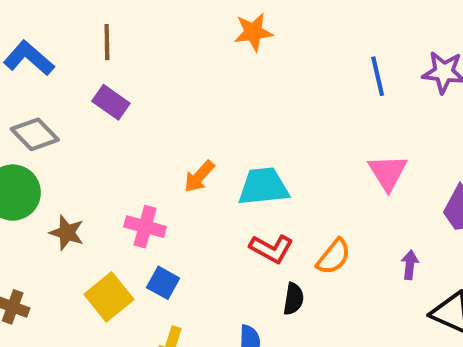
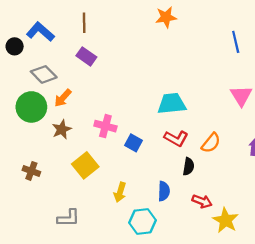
orange arrow: (199, 176) -> (63, 98), moved
brown star: (67, 233) -> (62, 129), turned 30
blue square: (163, 283) -> (134, 143), moved

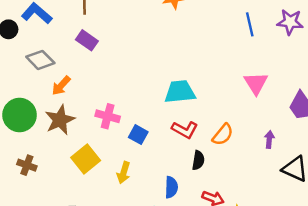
green circle: (31, 107) -> (20, 115), moved
brown star: (62, 129) -> (60, 120), size x1.4
yellow arrow: (120, 192) -> (124, 173), moved

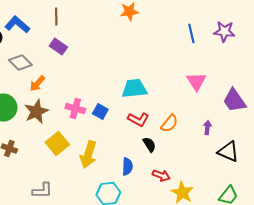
blue square: (138, 135) -> (100, 112), moved
black semicircle: (198, 160) -> (149, 144), turned -42
yellow arrow: (124, 173) -> (88, 154), size x1.5

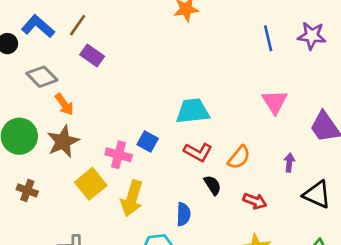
brown line: (56, 16) -> (78, 25), moved, turned 36
orange arrow: (37, 84) -> (64, 104), turned -78
pink cross: (75, 108) -> (119, 155), moved
red arrow: (161, 176) -> (255, 201), moved

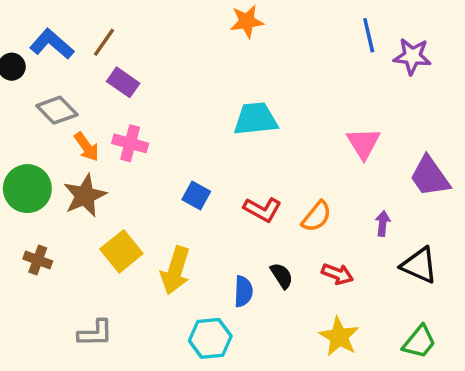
blue line: (268, 38) -> (369, 35), moved
cyan trapezoid: (193, 111) -> (256, 119), moved
pink cross: (119, 155) -> (130, 143), moved
black semicircle: (213, 185) -> (282, 276), moved

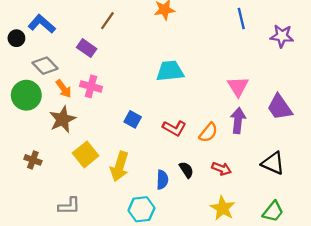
brown line: (104, 42) -> (107, 21), moved
purple star: (412, 56) -> (282, 36), moved
green circle: (27, 189) -> (26, 95), moved
purple arrow: (383, 223) -> (238, 120), moved, size x1.6

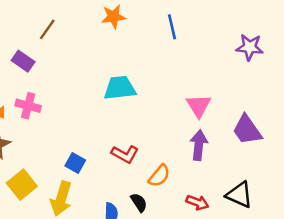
blue line: (241, 18) -> (172, 27), moved
blue square: (133, 119) -> (75, 163), moved
orange semicircle: (208, 132) -> (159, 176), moved
red arrow: (222, 169) -> (197, 202), moved

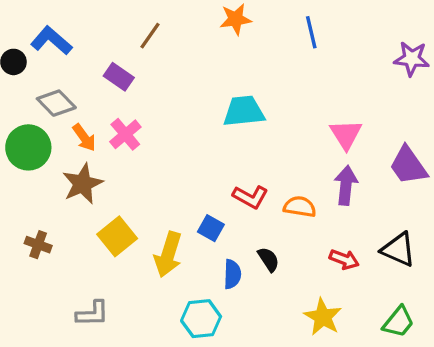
pink cross: (28, 106) -> (125, 134), turned 35
blue square: (75, 163) -> (211, 228), moved
orange semicircle: (159, 176) -> (300, 207), moved, turned -120

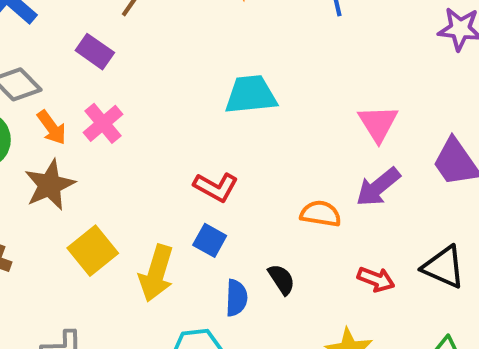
purple arrow: (346, 185) -> (378, 187), turned -135
red L-shape: (250, 197) -> (216, 187), moved

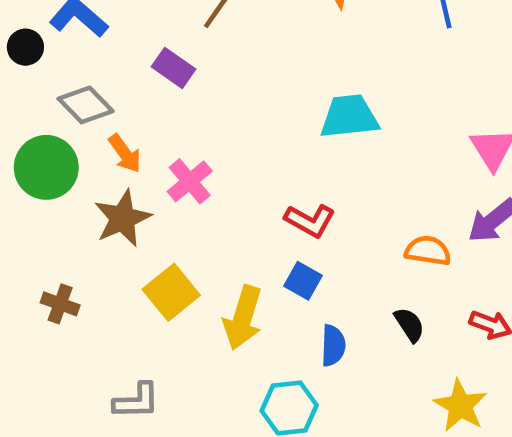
pink cross: (103, 123) -> (190, 181), moved
black semicircle: (282, 279) -> (409, 325), moved

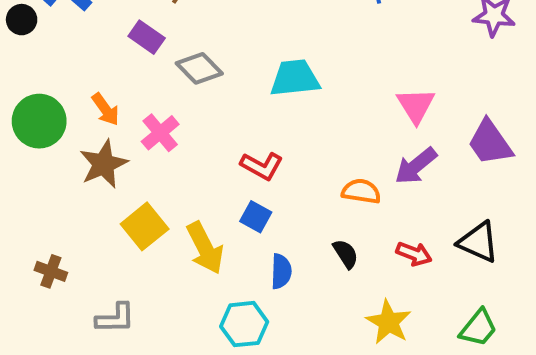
gray diamond: (86, 105) -> (199, 68), moved
brown cross: (60, 304) -> (51, 271), moved
yellow arrow: (243, 318) -> (205, 248), turned -44

